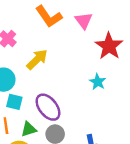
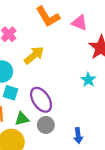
pink triangle: (84, 21) -> (79, 23), turned -36

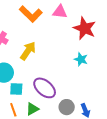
gray circle: (46, 125) -> (67, 107), moved

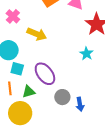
yellow arrow: (28, 51) -> (37, 34), turned 66

